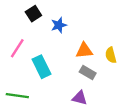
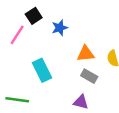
pink line: (17, 48) -> (17, 35), moved

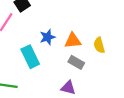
blue star: (60, 28) -> (47, 37), moved

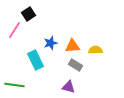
yellow semicircle: (99, 45) -> (96, 50), turned 104

